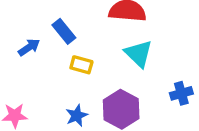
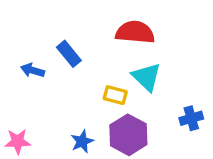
blue arrow: (29, 47) -> (33, 70), turned -130
yellow rectangle: (81, 65) -> (115, 95), moved

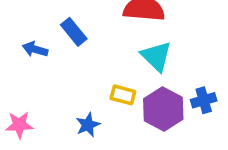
yellow rectangle: (115, 95) -> (123, 95), moved
purple hexagon: (128, 135) -> (163, 109), moved

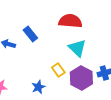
yellow rectangle: (123, 95) -> (58, 70), turned 40

